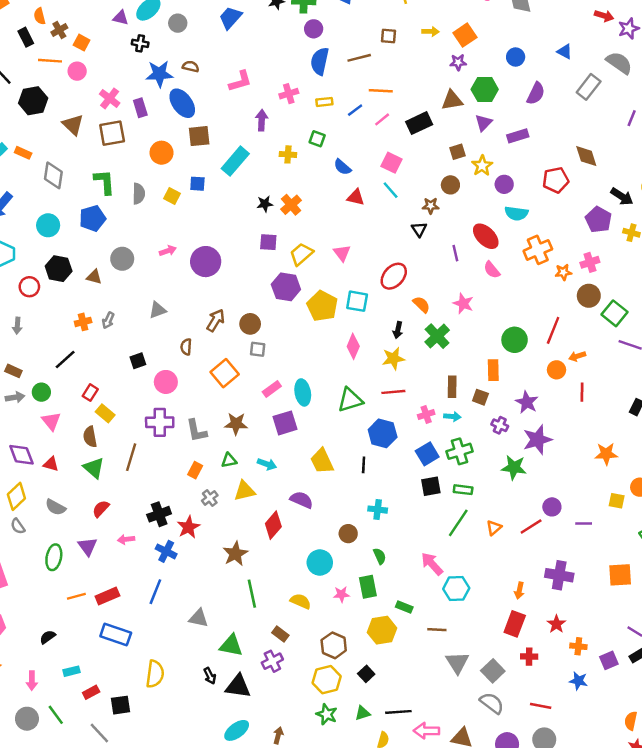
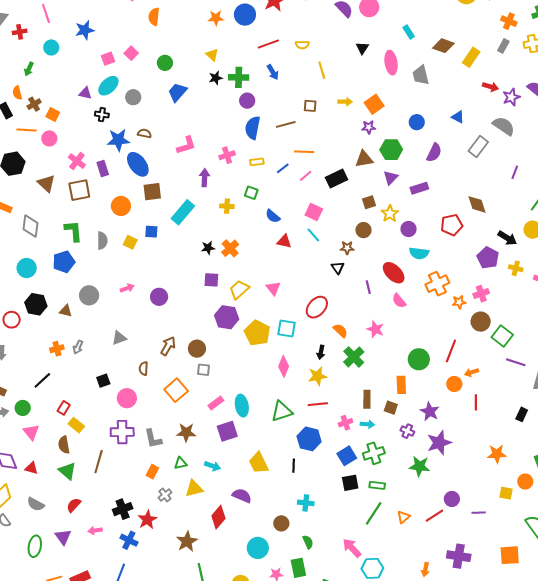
purple circle: (206, 262) -> (159, 297), size x0.7

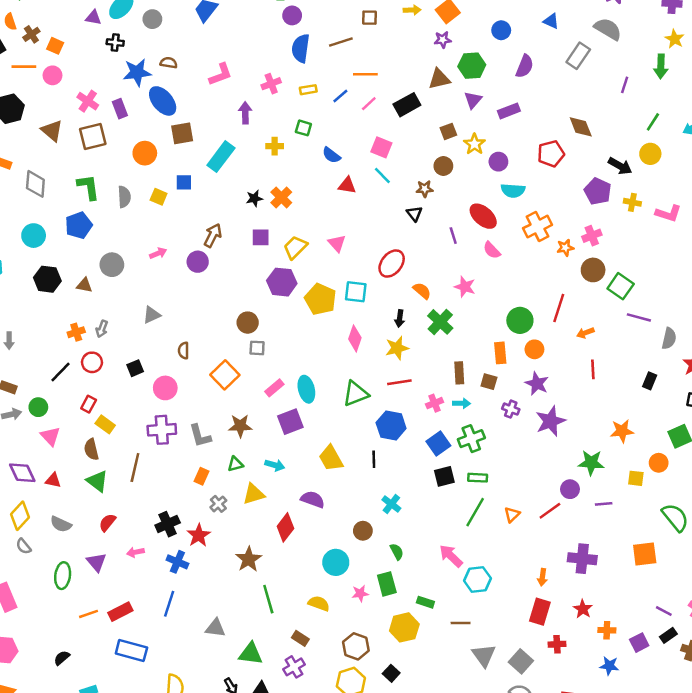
red circle: (12, 320) -> (92, 362), moved
brown arrow: (168, 346) -> (213, 235), moved
orange circle: (454, 384) -> (534, 349), moved
green star: (420, 466) -> (591, 463), moved
cyan cross: (306, 503) -> (391, 504), turned 35

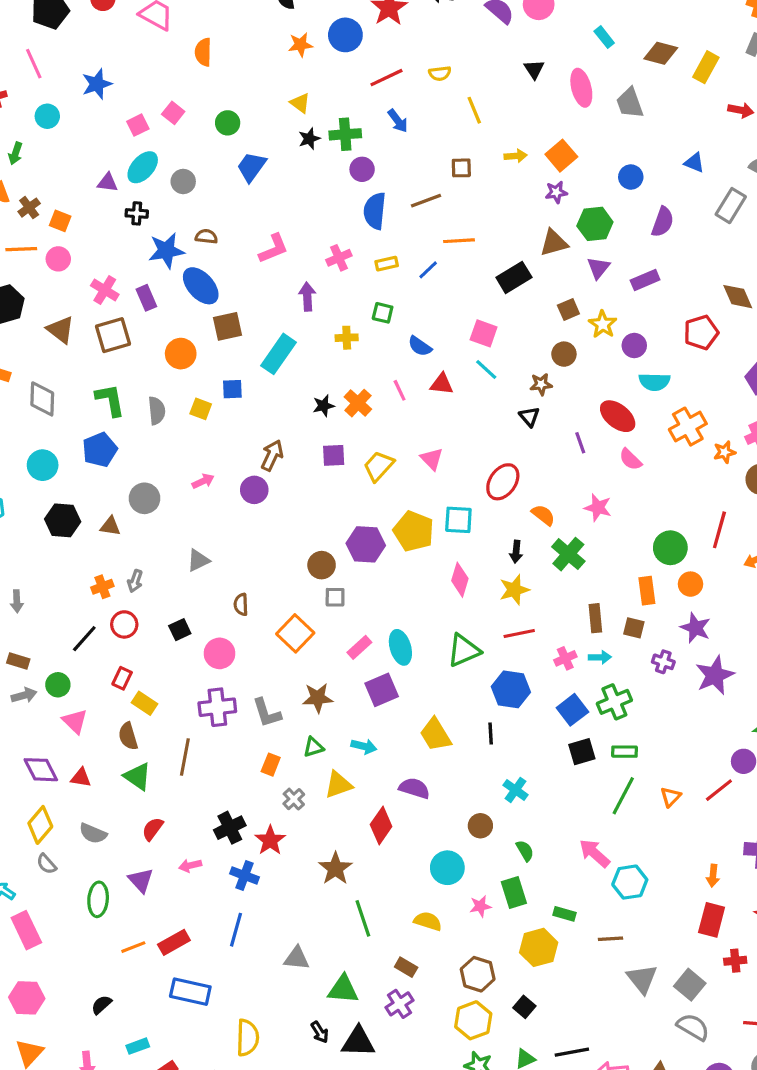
pink line: (369, 104) -> (400, 390), moved, turned -70
purple hexagon: (282, 282) -> (366, 544), moved

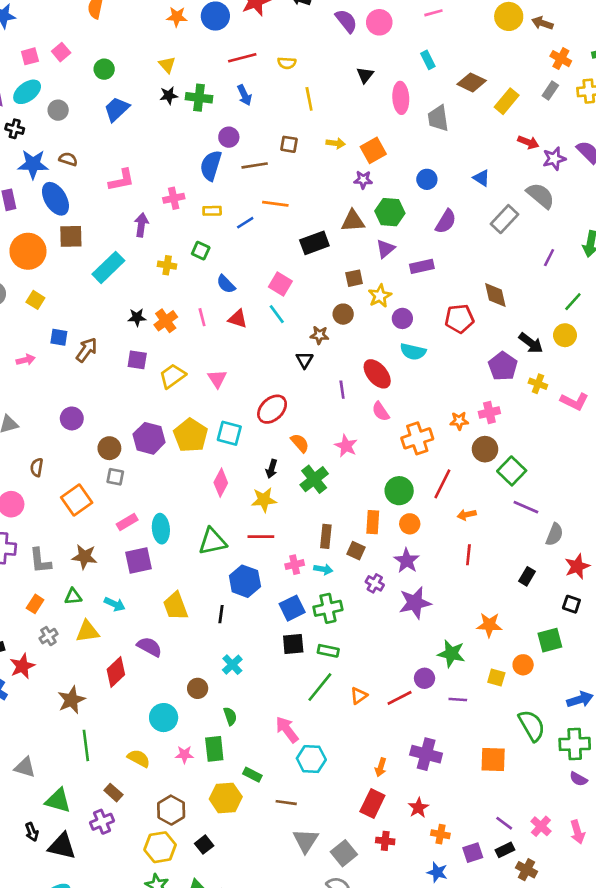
purple circle: (362, 169) -> (229, 137), moved
orange circle: (181, 354) -> (28, 251), size x1.4
blue square: (232, 389) -> (59, 337), moved
orange cross: (688, 427) -> (417, 438), moved
purple circle: (254, 490) -> (72, 418), moved

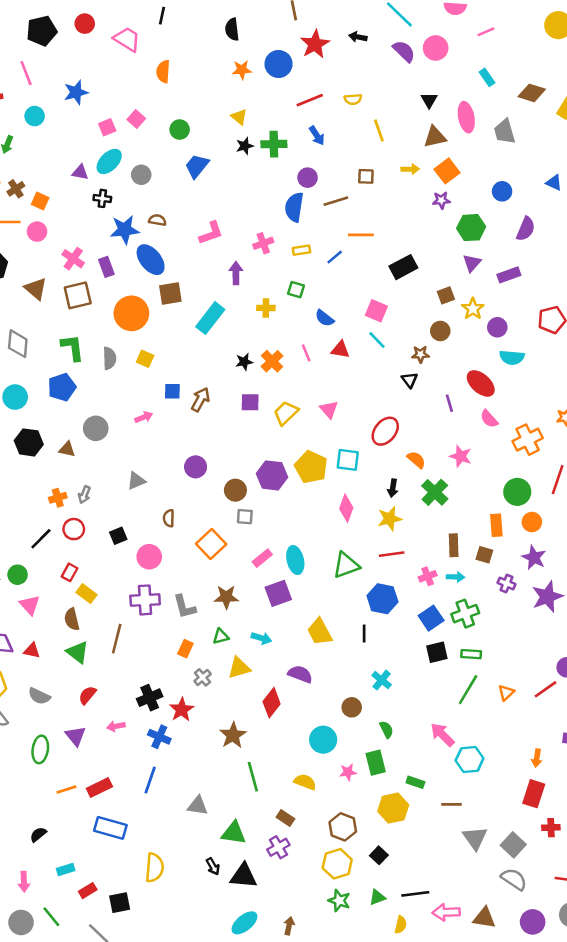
brown triangle: (353, 221) -> (435, 137), moved

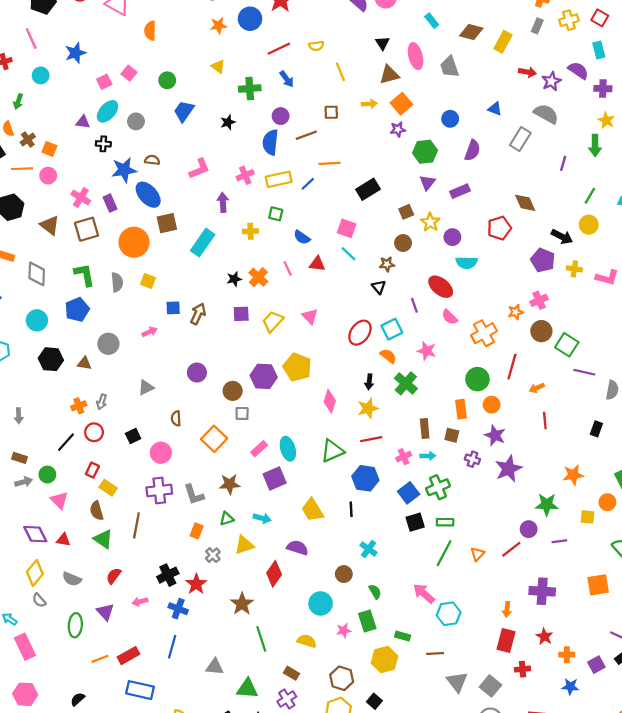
black star: (245, 146) -> (228, 122), moved
yellow rectangle: (301, 250) -> (279, 179), size x1.6
cyan square: (348, 460) -> (392, 329), moved, turned -30

